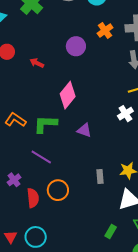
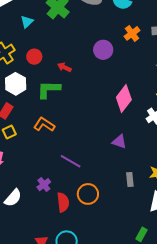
pink diamond: (68, 95) -> (124, 99), moved
green L-shape: (45, 124) -> (49, 89), moved
purple triangle: (84, 130) -> (119, 142), moved

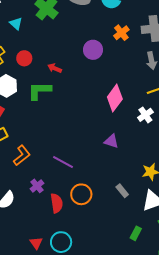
cyan triangle: (27, 22) -> (16, 24), turned -32
orange L-shape: (44, 125) -> (22, 155), moved, turned 110
gray rectangle: (130, 179) -> (122, 191), moved, turned -32

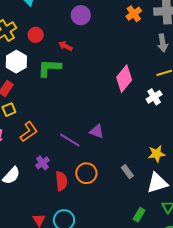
purple circle: (93, 50) -> (81, 15), moved
purple triangle: (111, 141) -> (97, 131), moved

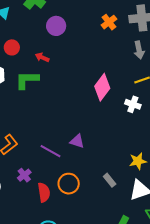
white cross: (154, 97) -> (133, 104), turned -35

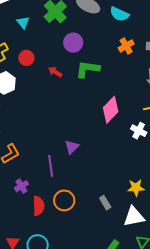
green L-shape: (27, 80) -> (88, 69), moved
purple triangle: (77, 141) -> (72, 147), moved, turned 49
purple line: (50, 151) -> (51, 166), turned 45

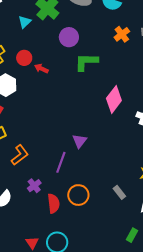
cyan triangle: (23, 22) -> (25, 22), moved, turned 32
red arrow: (55, 72) -> (41, 69), moved
purple line: (51, 166) -> (61, 162), turned 35

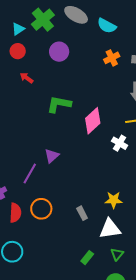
red circle: (24, 58) -> (18, 51), moved
green L-shape: (86, 62) -> (59, 104), moved

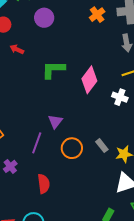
orange circle: (41, 209) -> (72, 148), moved
red semicircle: (15, 213) -> (44, 184), moved
gray rectangle: (82, 213) -> (102, 146), moved

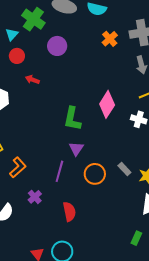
green L-shape: (53, 70) -> (72, 119), moved, turned -75

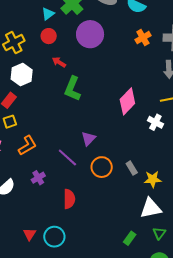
purple circle: (57, 46) -> (90, 34), size x1.4
green L-shape: (72, 119) -> (72, 89), moved
purple line: (59, 171) -> (67, 158), turned -75

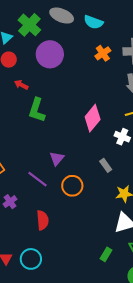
gray rectangle: (132, 168) -> (106, 165), moved

